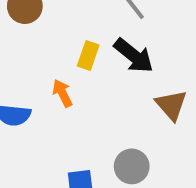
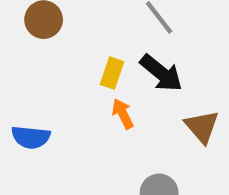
orange arrow: (62, 93) -> (123, 114), moved

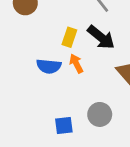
blue semicircle: (31, 137) -> (49, 66), moved

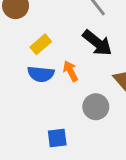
yellow rectangle: (69, 37) -> (41, 44), moved, turned 30
gray circle: (100, 114) -> (96, 107), moved

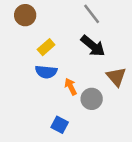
orange arrow: (71, 71) -> (71, 87), moved
blue square: (57, 138) -> (60, 125), turned 35

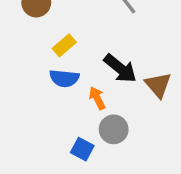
black arrow: (93, 46) -> (120, 68), moved
gray circle: (92, 99) -> (114, 129), moved

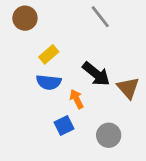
gray circle: (114, 129) -> (109, 135), moved
blue square: (82, 149) -> (64, 125), moved, turned 36

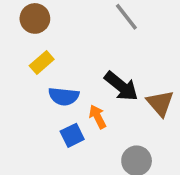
yellow rectangle: (49, 54) -> (42, 63), moved
blue square: (64, 125) -> (72, 135), moved

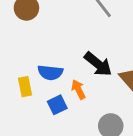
yellow rectangle: (42, 63) -> (25, 87), moved, turned -60

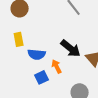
yellow rectangle: (25, 87) -> (19, 39), moved

